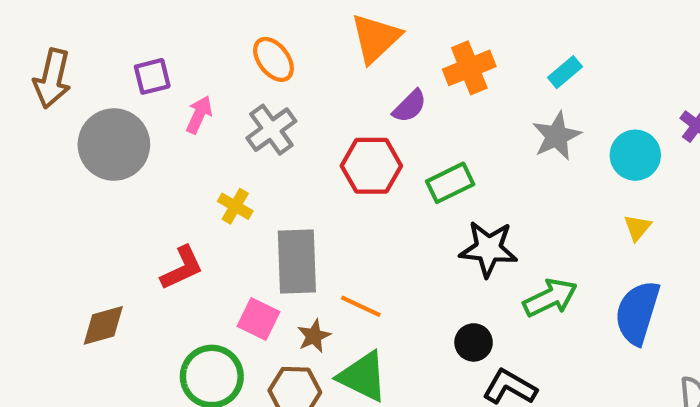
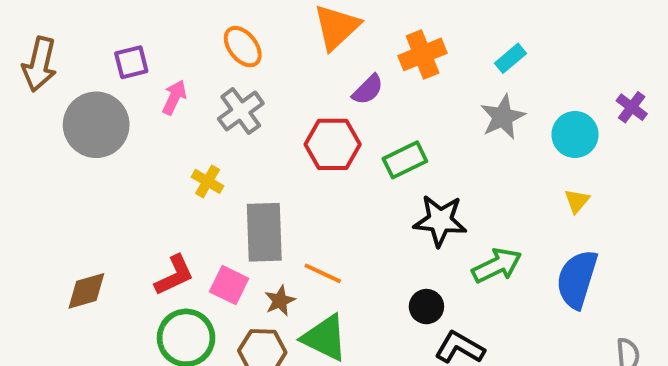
red L-shape: (182, 268) -> (174, 275), moved

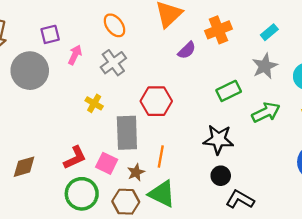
red hexagon: (333, 144) -> (156, 101), moved
green rectangle: (405, 160) -> (229, 91), moved
black star: (440, 221) -> (218, 140), moved
green arrow: (497, 265) -> (266, 112), moved
orange line: (323, 273) -> (161, 156), turned 75

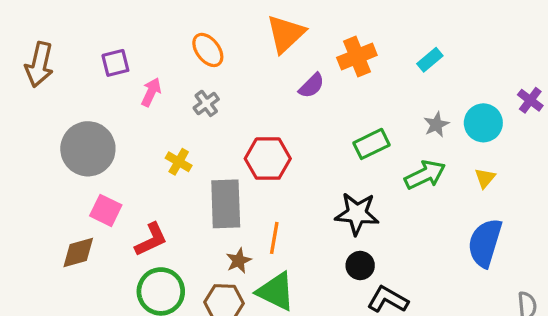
gray cross: (113, 63) -> (206, 103), size x0.7
gray star: (265, 66) -> (436, 125), moved, size x0.7
gray circle: (30, 71) -> (88, 149), moved
pink square: (107, 163) -> (106, 210), moved

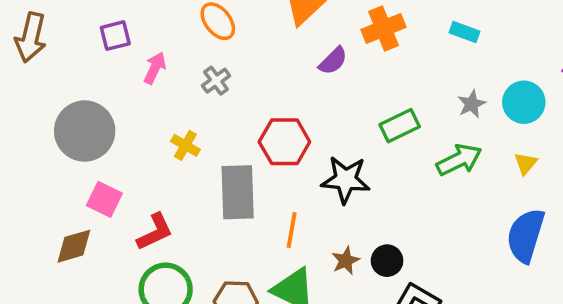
cyan rectangle: (430, 60) -> (464, 32), turned 60
black star: (357, 214) -> (346, 180), moved
brown star: (239, 261) -> (346, 261), moved

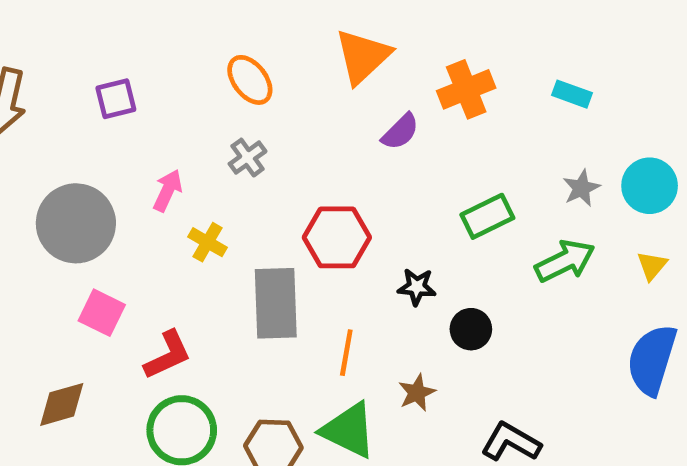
pink arrow: (155, 68) -> (168, 190), moved
black star: (346, 180) -> (417, 287), size x0.6
brown diamond: (74, 246) -> (62, 404), moved
black circle: (387, 261) -> (471, 329), moved

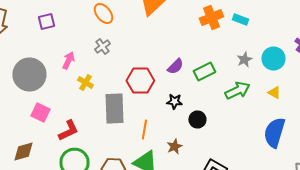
orange cross: (466, 89) -> (211, 18), moved
purple semicircle: (400, 132) -> (175, 66), moved
yellow triangle: (652, 266) -> (274, 92), turned -40

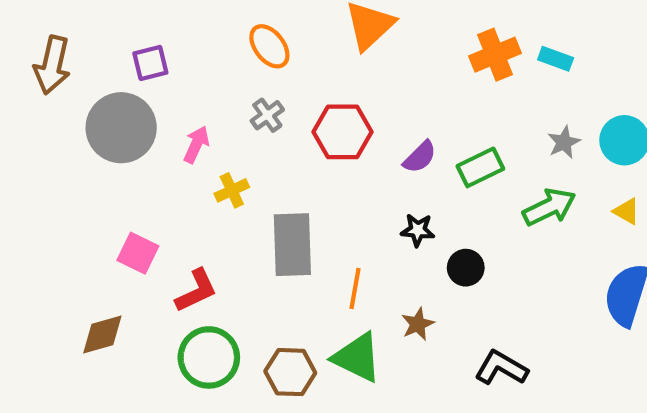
gray circle: (29, 74) -> (121, 128), moved
red hexagon: (140, 80) -> (343, 132), moved
yellow cross: (85, 82) -> (232, 190), turned 35

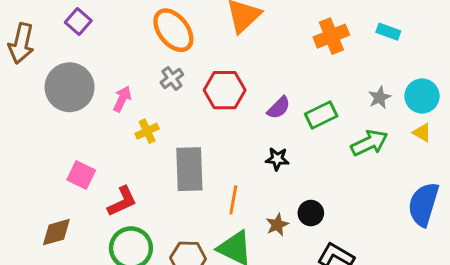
orange ellipse: (269, 46) -> (173, 30), size x1.4
cyan rectangle: (556, 59) -> (388, 32), moved
purple square: (150, 63) -> (78, 21), moved, turned -35
yellow triangle: (627, 211) -> (422, 133), moved
black circle: (466, 268) -> (311, 213), moved

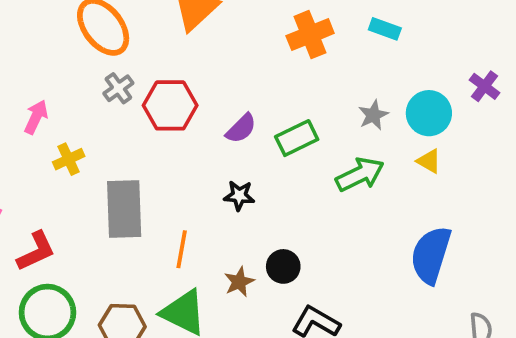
gray cross: (172, 78) -> (118, 88), moved

